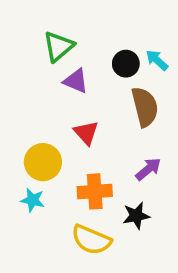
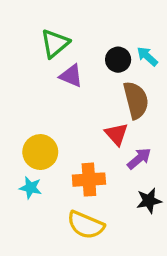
red triangle: (86, 133) -> (116, 134), moved
black star: (136, 216) -> (149, 201), moved

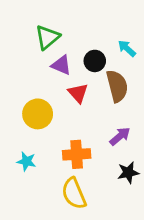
black circle: (118, 60) -> (95, 61), moved
red triangle: (116, 134) -> (78, 93), moved
yellow circle: (40, 152) -> (38, 114), moved
yellow semicircle: (86, 225) -> (74, 193), turned 44

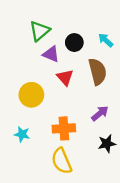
black circle: (95, 61) -> (74, 43), moved

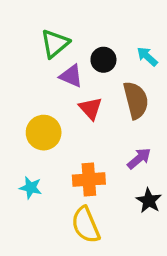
black star: (107, 144) -> (149, 201), turned -30

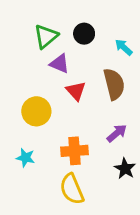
black circle: (103, 60) -> (84, 34), moved

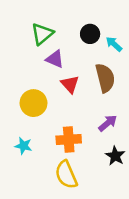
black circle: (84, 34) -> (90, 34), moved

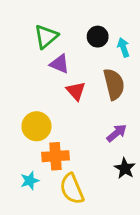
cyan arrow: (114, 44) -> (123, 47), turned 30
yellow circle: (33, 103) -> (36, 126), moved
orange cross: (69, 139) -> (56, 156), moved
cyan star: (23, 146) -> (30, 181), moved, turned -30

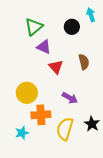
cyan arrow: (123, 47) -> (91, 15), moved
brown semicircle: (114, 84) -> (84, 62), size x0.7
purple arrow: (117, 133) -> (70, 98), moved, turned 70
yellow semicircle: (72, 189) -> (65, 129), moved, turned 40

